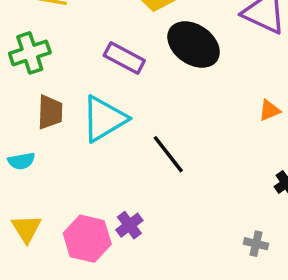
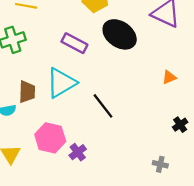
brown trapezoid: (50, 112) -> (27, 92), moved
pink hexagon: (87, 239) -> (50, 138), moved

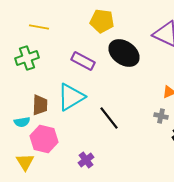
pink hexagon: (50, 138) -> (44, 139), moved
gray cross: (160, 164) -> (161, 116), moved

